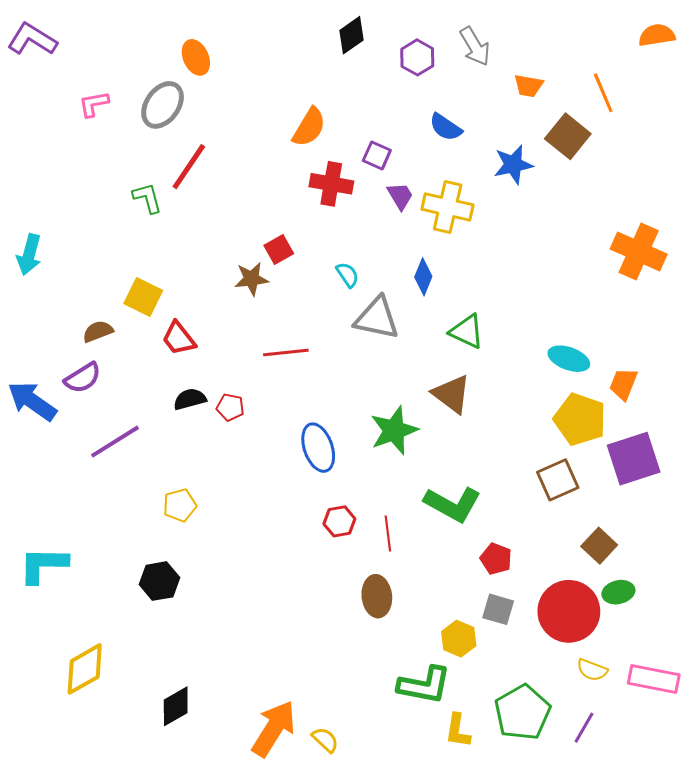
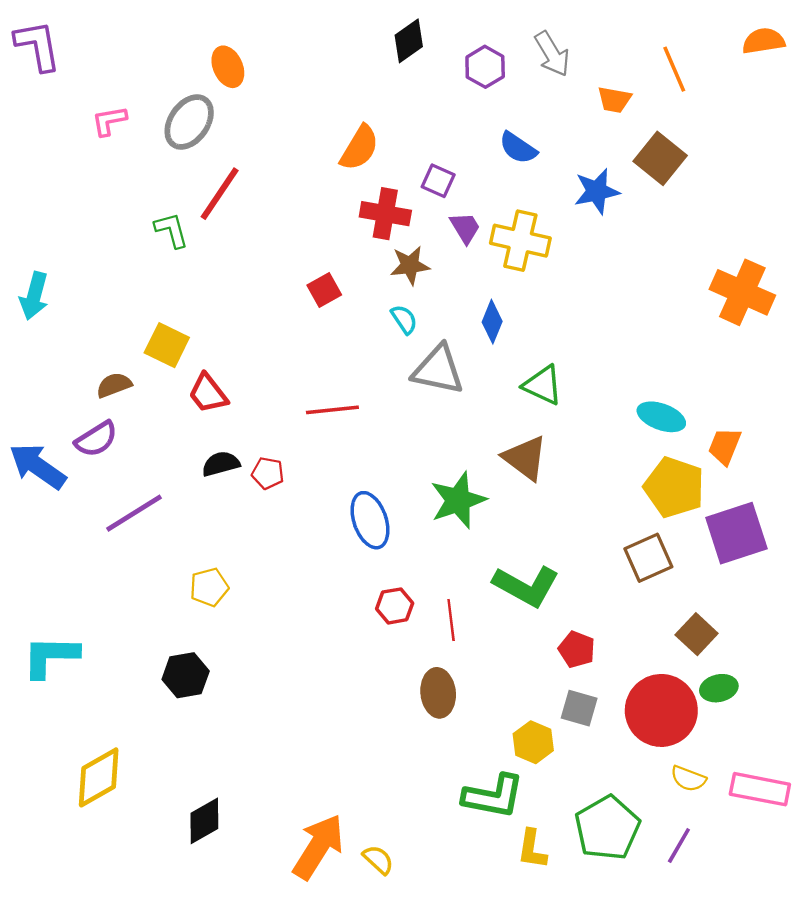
purple L-shape: (32, 39) -> (38, 46), turned 48
orange line: (603, 93) -> (674, 69), moved
brown star: (251, 279) -> (410, 265), moved

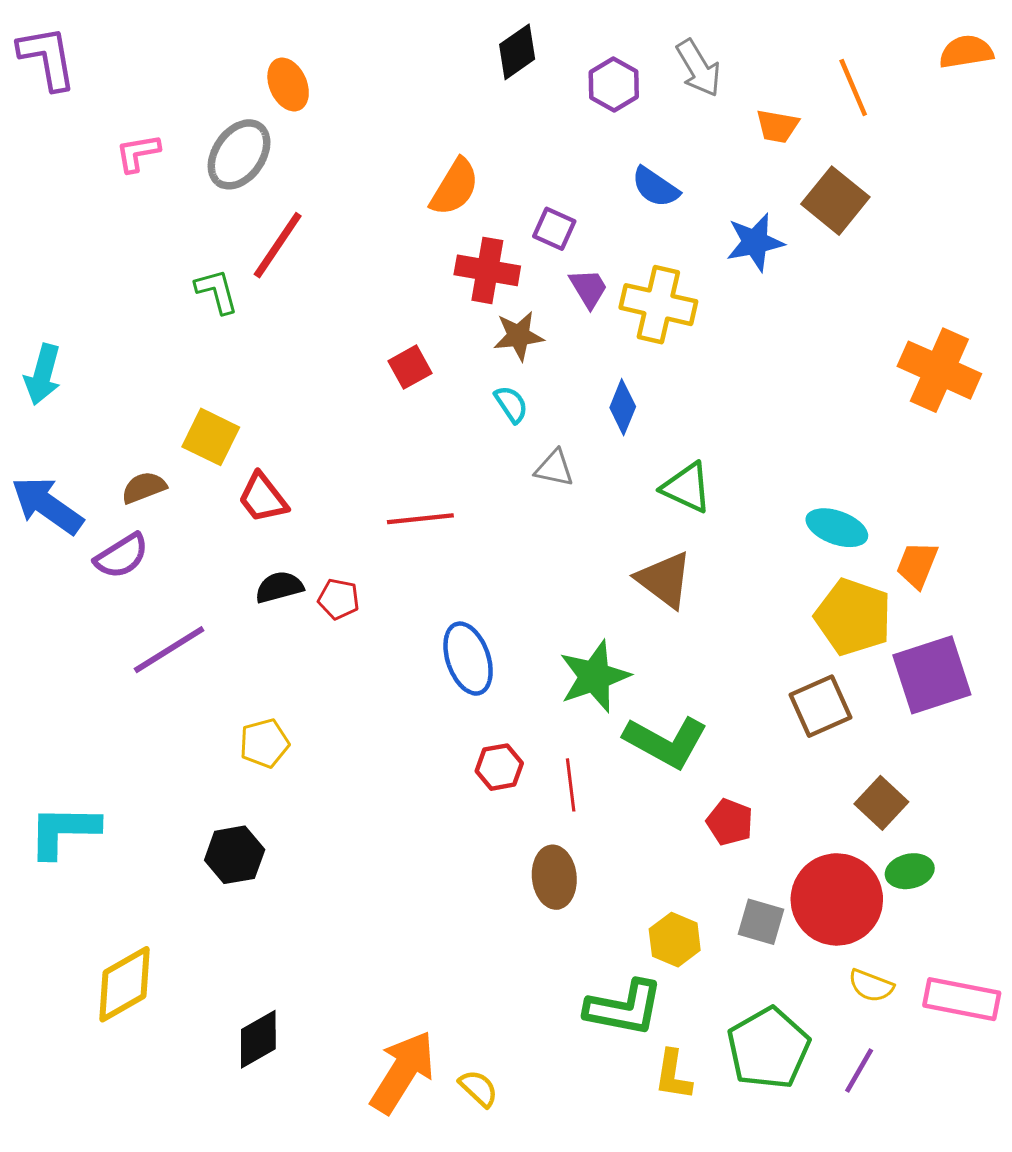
gray triangle: (438, 370) -> (554, 468), size x0.6
blue arrow: (38, 466) -> (47, 505), moved
green star: (458, 500) -> (594, 676), moved
gray square: (579, 708) -> (761, 922), moved

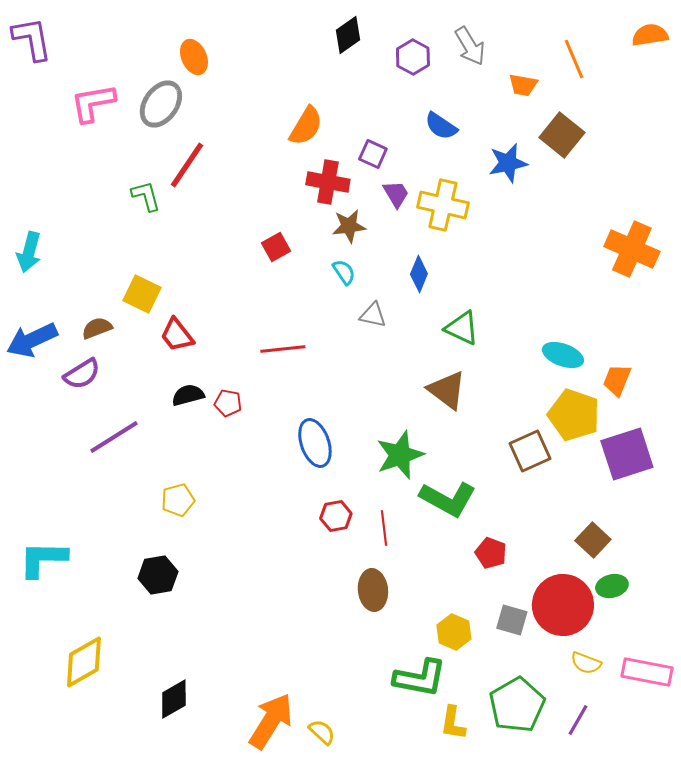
pink L-shape: (138, 153) -> (93, 103), size x1.5
blue arrow: (47, 505) -> (32, 340), turned -60
brown square: (820, 706) -> (530, 451), moved

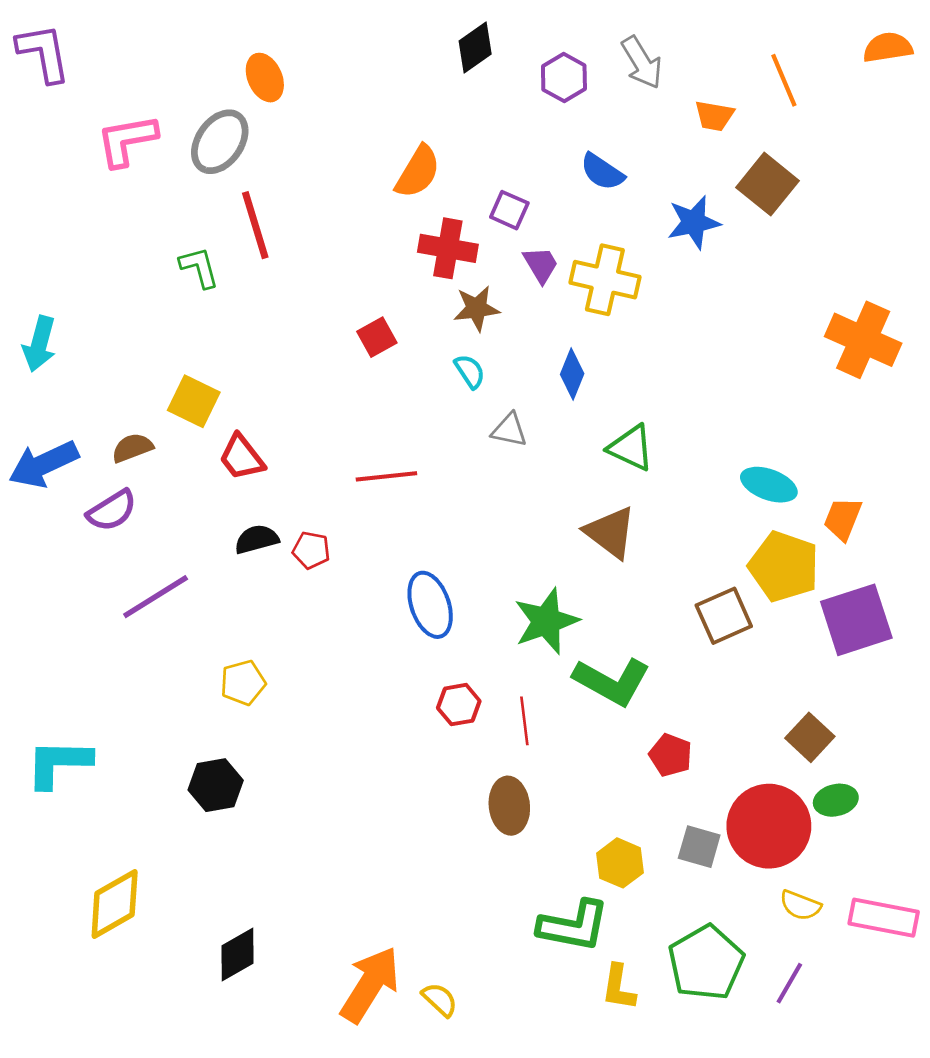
red line: (187, 165) -> (255, 225), turned -51

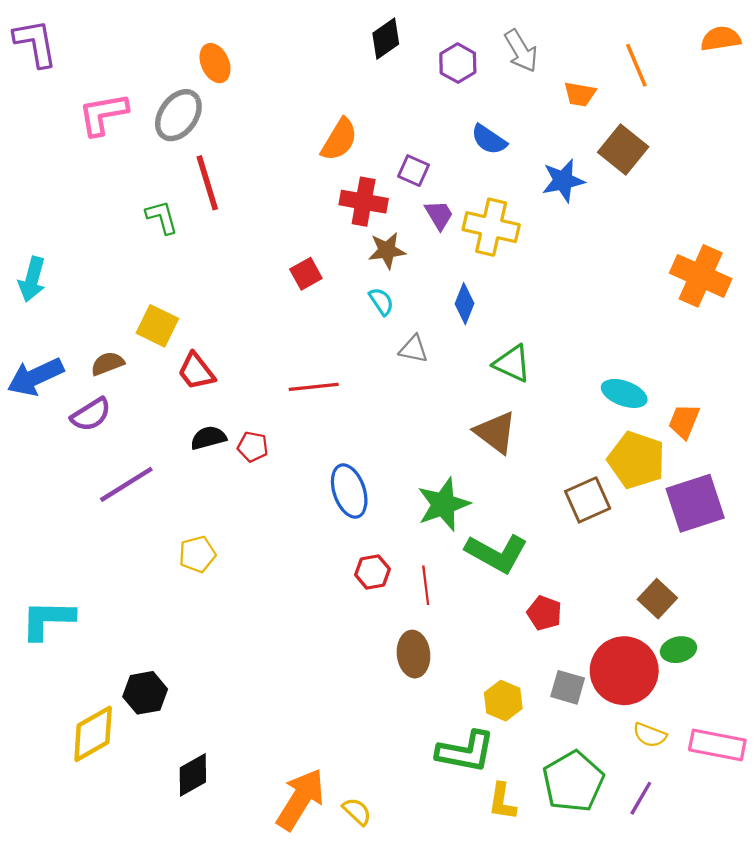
black hexagon: (216, 785) -> (145, 693), moved

